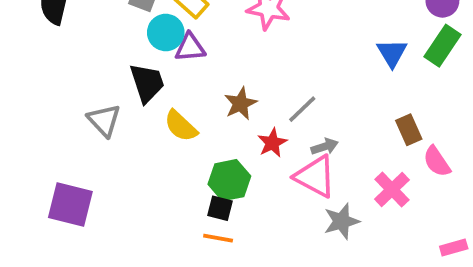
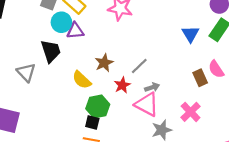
yellow semicircle: (181, 126) -> (82, 80), moved
pink semicircle: (437, 161) -> (216, 69), moved

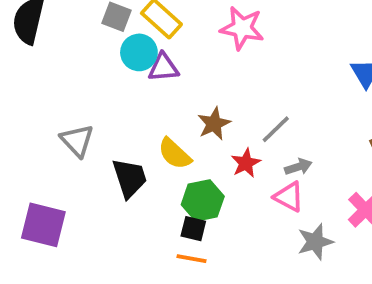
black trapezoid: (51, 51) -> (130, 178), moved
pink triangle: (147, 104) -> (289, 197), size x0.7

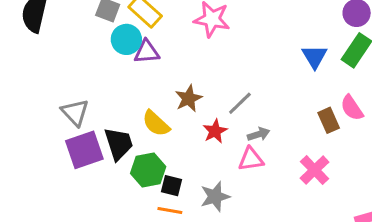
pink triangle: (289, 197) -> (251, 159), turned -36
green hexagon: (203, 201) -> (148, 170), moved
purple square: (43, 225) -> (84, 150), moved, turned -33
gray star: (315, 242) -> (215, 196), moved

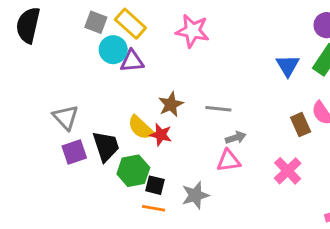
gray line: (240, 103) -> (218, 109), turned 50
red star: (215, 131) -> (161, 135), moved, turned -30
purple square: (84, 150) -> (74, 152), size x0.7

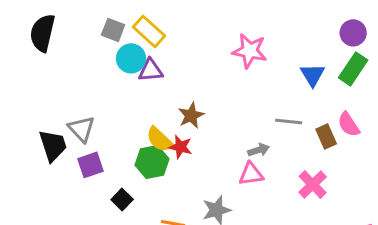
pink star: (192, 31) -> (250, 51), moved
gray line: (218, 109) -> (289, 121), moved
black trapezoid: (106, 146) -> (53, 145), moved
green hexagon: (133, 171) -> (152, 162), moved
black square: (155, 185) -> (122, 200), moved, turned 30

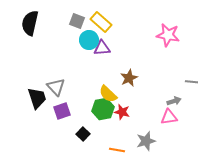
red star: (181, 147) -> (122, 112), moved

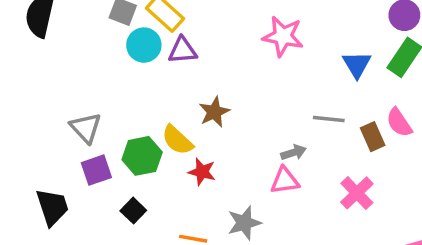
purple triangle: (102, 48) -> (183, 50), moved
black trapezoid: (37, 98) -> (52, 207), moved
green hexagon: (103, 109) -> (142, 156), moved

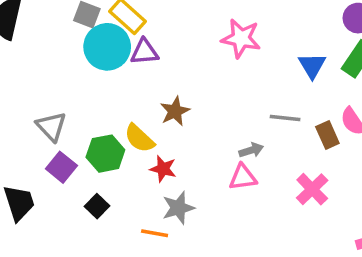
cyan circle: (144, 45) -> (107, 47), size x1.4
purple square: (96, 170) -> (61, 167), turned -32
gray star: (244, 223) -> (178, 208), moved

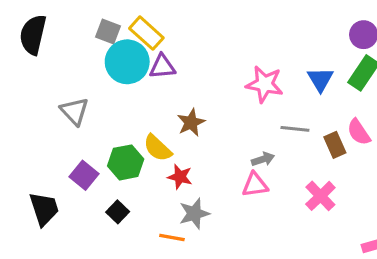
pink star: (241, 38) -> (265, 84), moved
gray triangle: (51, 126) -> (74, 111), moved

